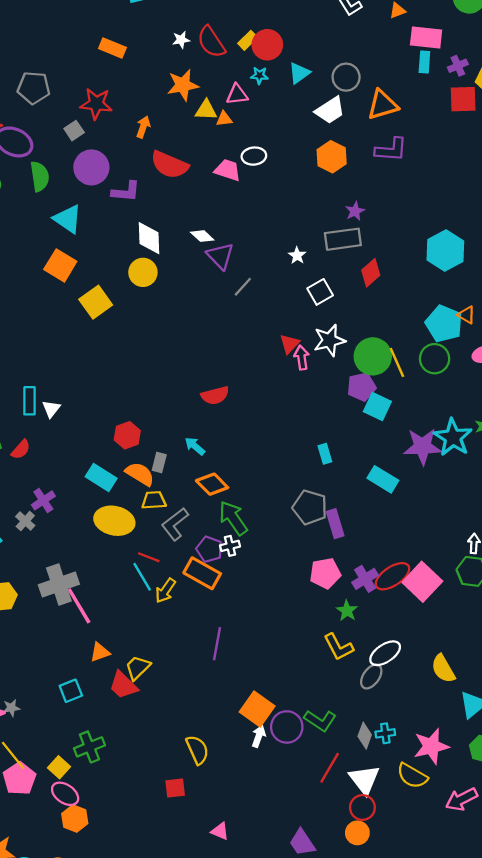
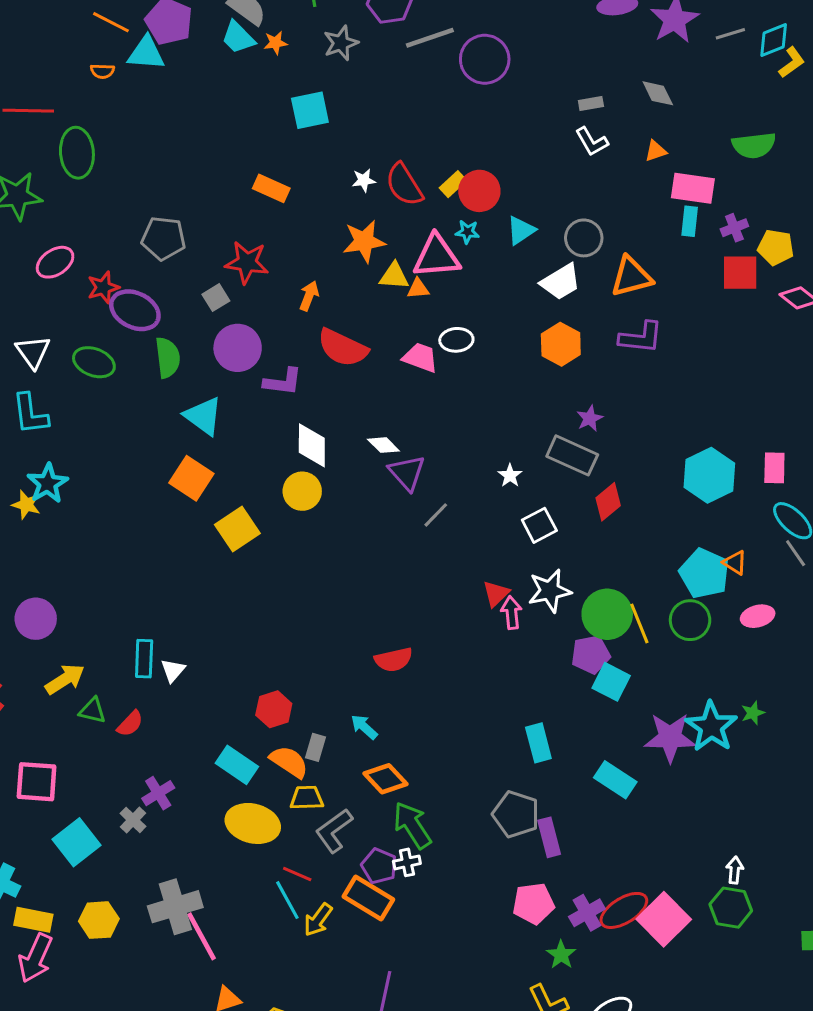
pink triangle: (237, 94) -> (436, 256), size x1.6
gray rectangle: (343, 239) -> (572, 455), turned 30
cyan rectangle: (325, 454) -> (538, 743), size x1.4

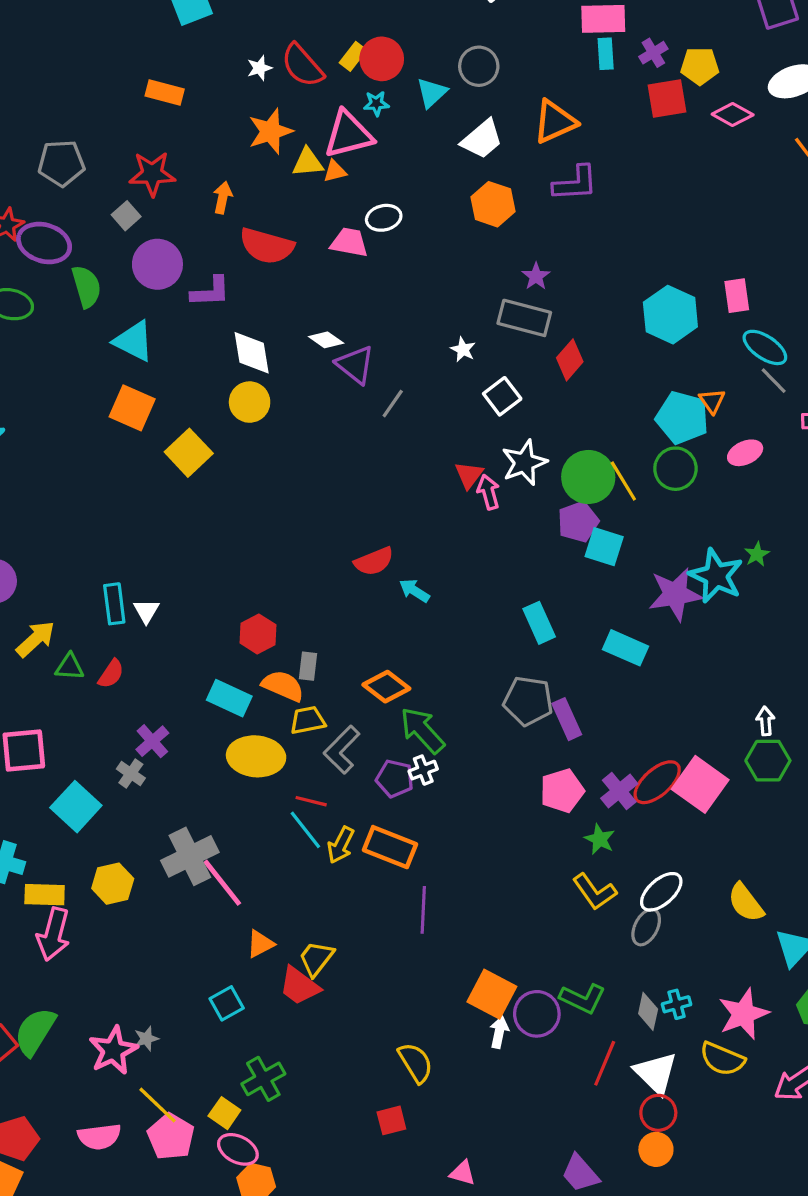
gray circle: (584, 238) -> (479, 66), moved
orange triangle: (735, 563) -> (712, 401), turned 32
cyan arrow: (364, 727) -> (414, 591), moved
orange rectangle: (368, 898) -> (390, 847), moved

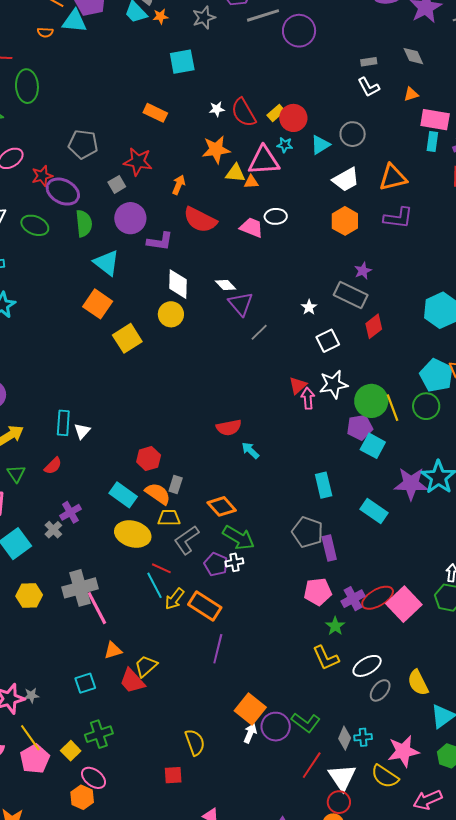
green triangle: (70, 667) -> (16, 474), moved, turned 42
green arrow: (422, 730) -> (239, 538), turned 152
gray ellipse: (646, 927) -> (380, 690), moved
pink ellipse: (238, 1149) -> (94, 778), moved

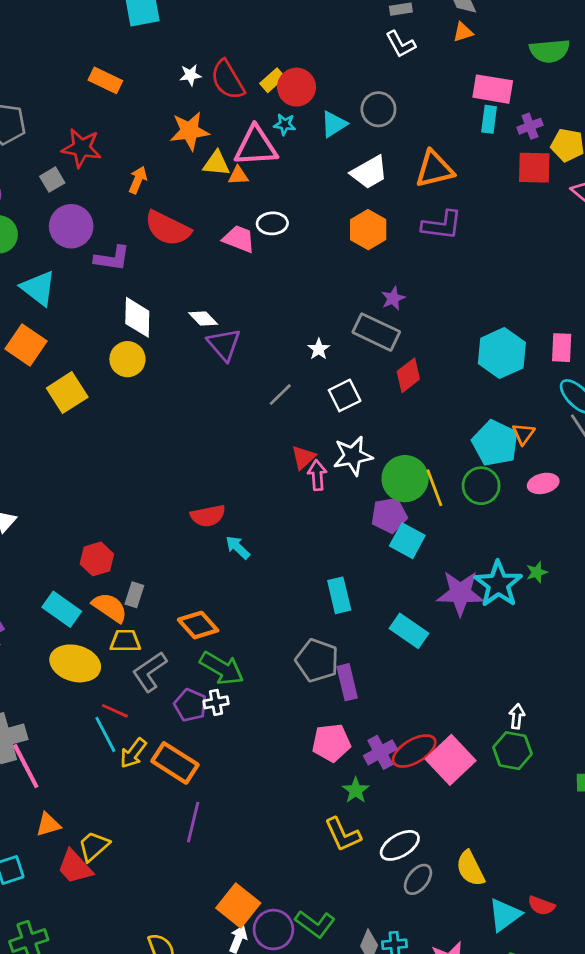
orange triangle: (411, 94) -> (463, 32), moved
gray line: (259, 332) -> (280, 395), moved

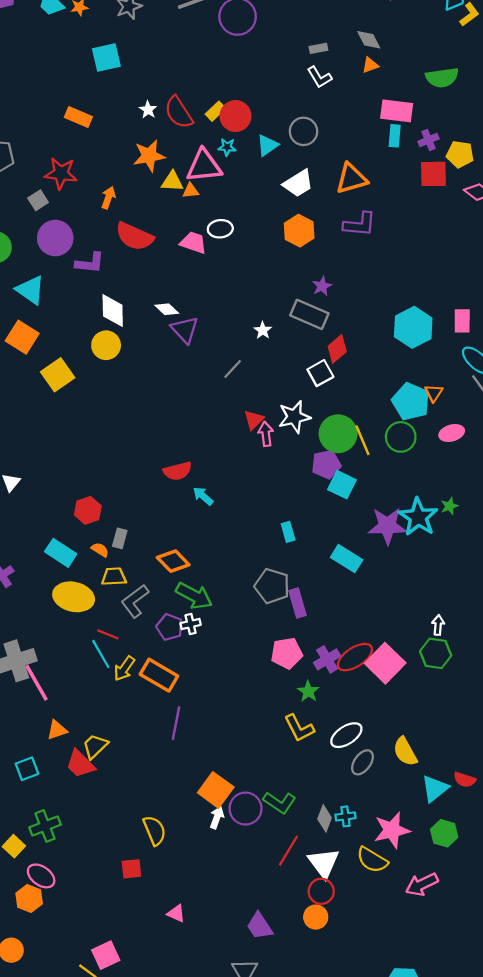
white star: (190, 75) -> (148, 110), turned -30
white square: (345, 395) -> (320, 373), moved
cyan rectangle: (339, 595) -> (288, 532), size x0.7
orange semicircle: (110, 607) -> (100, 550), size x0.6

